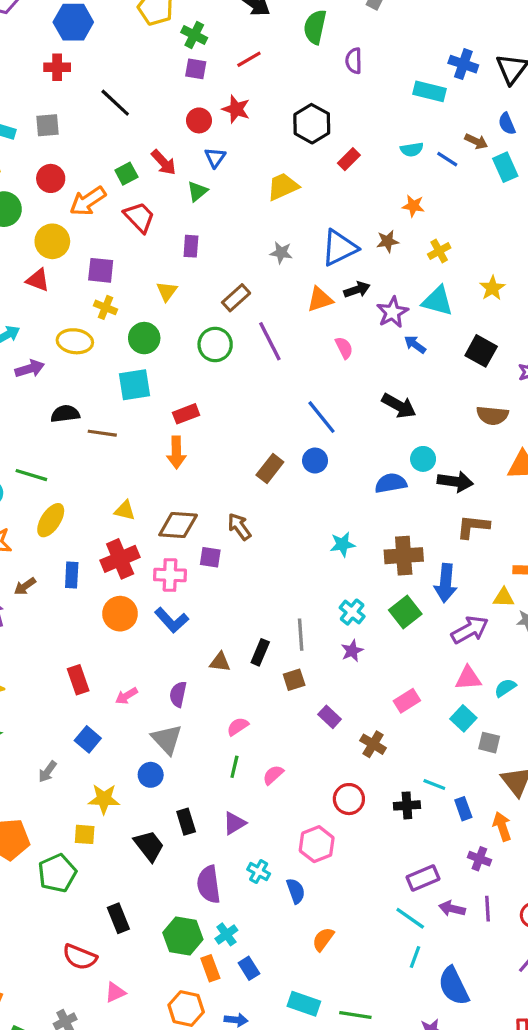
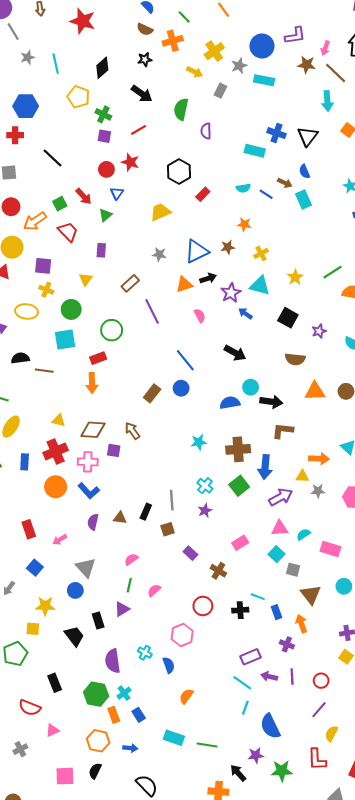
green circle: (215, 344) -> (112, 330), moved
purple semicircle: (178, 694) -> (93, 522), moved
purple triangle: (234, 823) -> (122, 609), moved

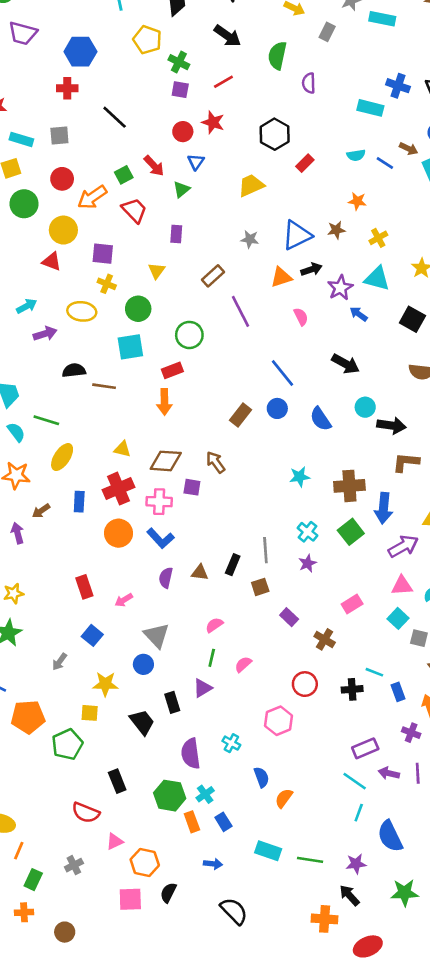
blue semicircle: (230, 403) -> (321, 419), moved, turned -114
blue semicircle: (169, 665) -> (262, 777), moved
orange hexagon: (98, 741) -> (145, 862), moved
purple star: (256, 755) -> (356, 864), moved

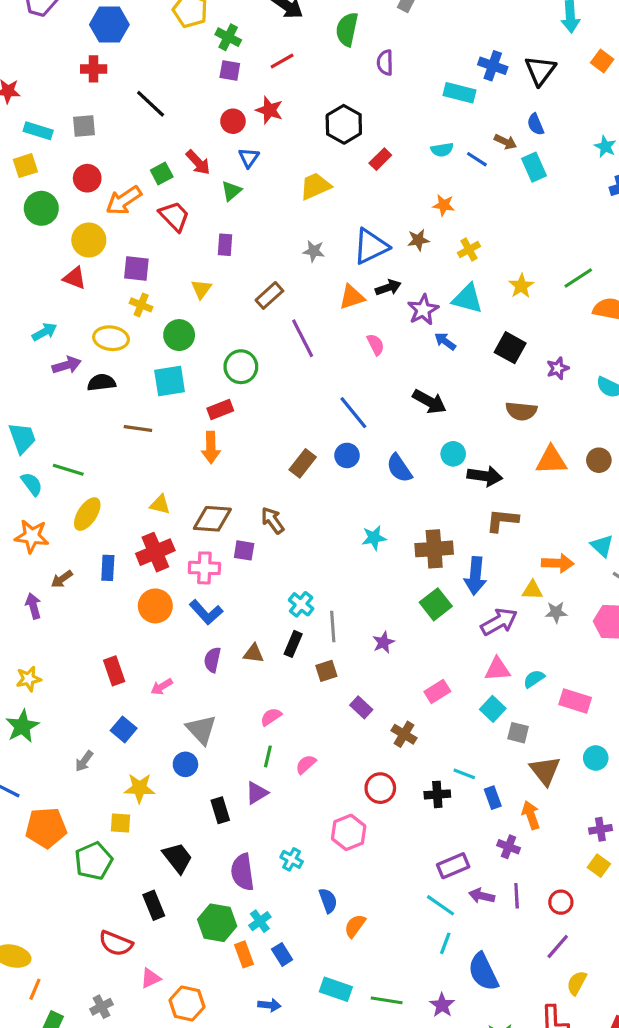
black semicircle: (74, 370) -> (101, 383), moved
cyan cross: (307, 532) -> (301, 604), moved
black trapezoid: (142, 722) -> (178, 858), moved
purple star: (356, 864) -> (442, 1005), turned -30

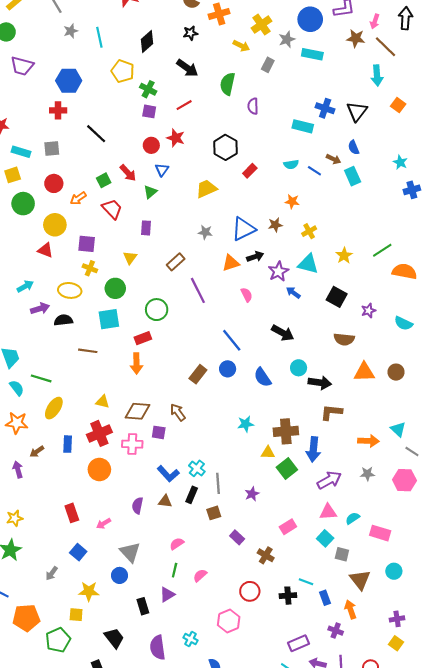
orange arrow: (124, 200) -> (78, 198), size x0.7
yellow triangle: (532, 590) -> (268, 453), moved
blue L-shape: (206, 612) -> (168, 474), moved

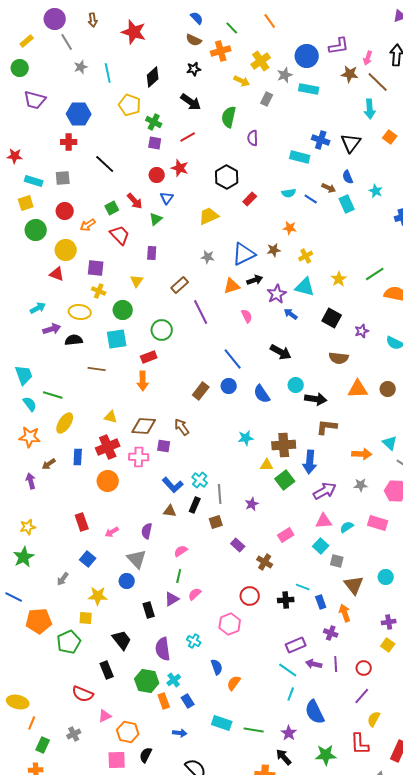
cyan star: (400, 162) -> (376, 191), moved
purple semicircle: (138, 506) -> (147, 531), moved
pink rectangle: (380, 533) -> (378, 523), moved
pink semicircle: (200, 575) -> (195, 594), moved

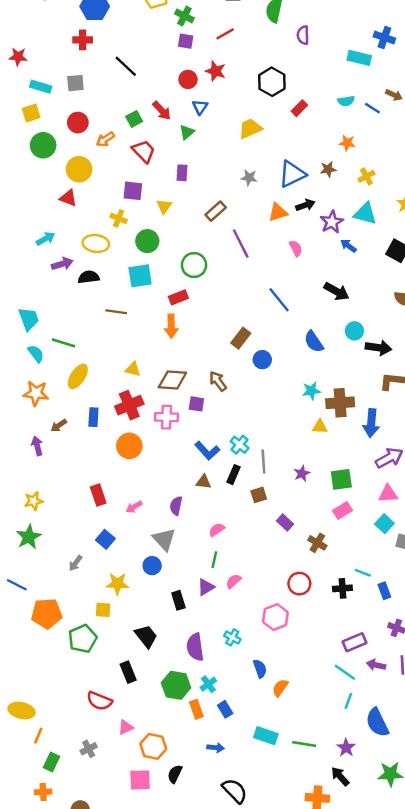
purple square: (96, 268) -> (133, 191), moved
blue circle: (229, 386) -> (262, 360), moved
cyan star: (246, 438) -> (311, 391), moved
green square: (285, 480) -> (341, 479), moved, turned 30

